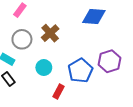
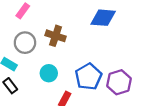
brown cross: (50, 33) -> (56, 36), turned -30
purple hexagon: (110, 61) -> (119, 82), moved

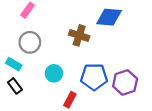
brown cross: (56, 36) -> (79, 35), moved
blue pentagon: (88, 77) -> (94, 77), turned 30

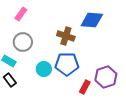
blue pentagon: (94, 77) -> (67, 64), moved
red rectangle: (70, 100) -> (85, 87), moved

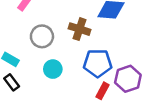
gray circle: (23, 42) -> (42, 36), moved
blue pentagon: (67, 64) -> (98, 63), moved

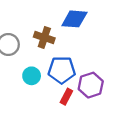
cyan circle: (53, 69) -> (32, 76), moved

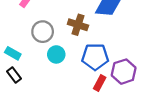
cyan circle: (32, 76) -> (56, 54), moved

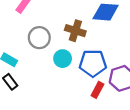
cyan circle: (56, 54) -> (63, 59), moved

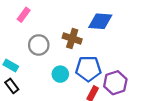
cyan circle: (63, 59) -> (60, 74), moved

